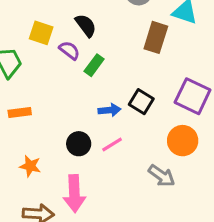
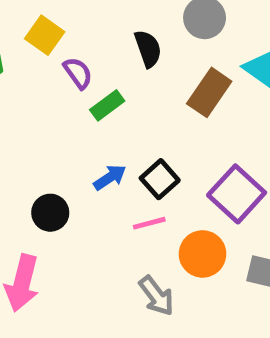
black semicircle: (86, 25) -> (148, 49), moved
blue arrow: (109, 110) -> (110, 177), turned -45
pink line: (112, 144) -> (149, 223), moved

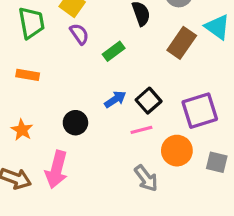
purple semicircle: (78, 73) -> (79, 34), moved
purple square: (237, 194) -> (200, 111), turned 30

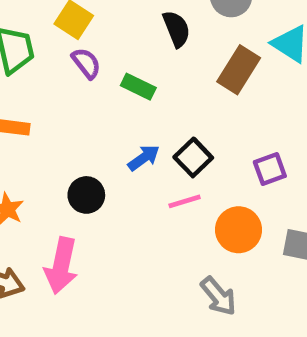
green rectangle: (114, 51) -> (138, 87), turned 65
purple square: (200, 111) -> (270, 169), size x0.6
gray arrow: (146, 178) -> (218, 296), moved

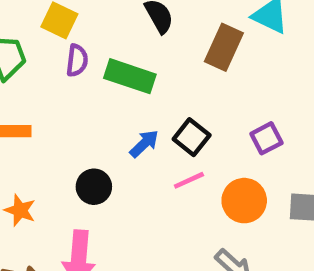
purple semicircle: (86, 63) -> (77, 60), turned 52
green rectangle: (138, 87) -> (130, 76), size x1.5

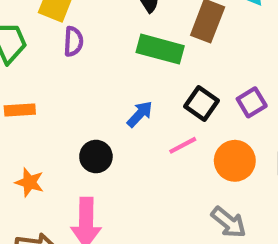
green rectangle: (130, 76) -> (160, 49), moved
black square: (192, 137) -> (202, 103), moved

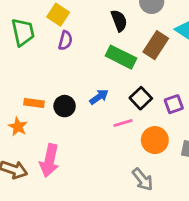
orange rectangle: (20, 110) -> (34, 103), moved
black circle: (96, 157) -> (65, 106), moved

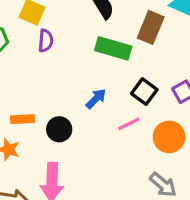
black circle: (65, 106) -> (59, 129), moved

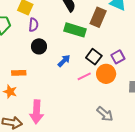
black circle: (59, 129) -> (39, 46), moved
orange circle: (169, 137) -> (106, 74), moved

